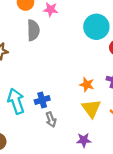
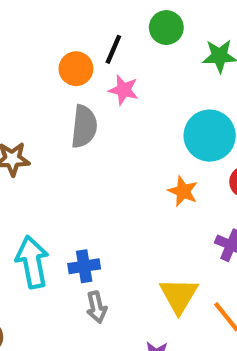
orange star: (87, 85) -> (183, 191), moved

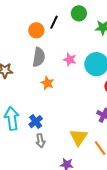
pink star: (124, 90) -> (70, 59), moved
orange star: (183, 191) -> (47, 83), moved
blue cross: (84, 266) -> (36, 122), turned -32

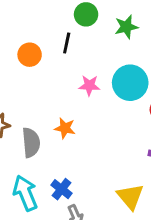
black line: (54, 22) -> (67, 43), moved
gray semicircle: (39, 57) -> (31, 143), moved

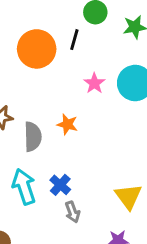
orange circle: (30, 55) -> (37, 49), size x1.6
pink star: (89, 85) -> (94, 83), turned 30

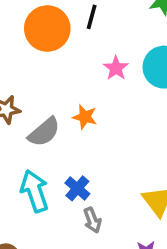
gray semicircle: (33, 137) -> (44, 132), turned 52

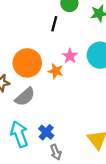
orange circle: (47, 29) -> (27, 63), moved
orange star: (85, 117) -> (56, 71), moved

